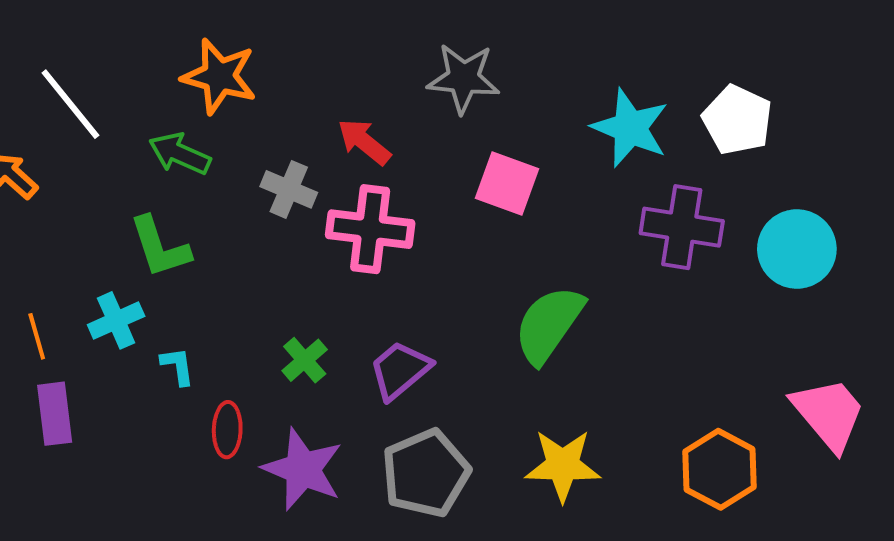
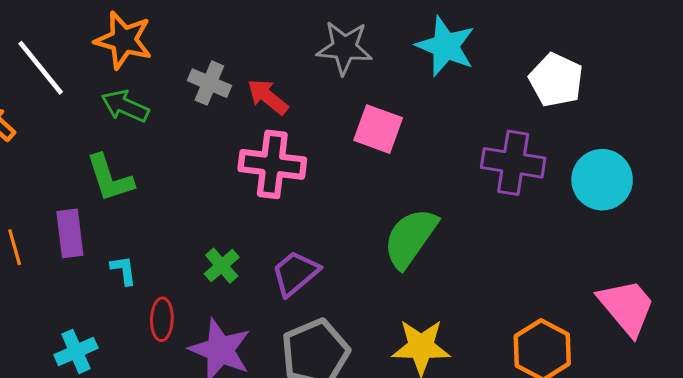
orange star: (219, 76) -> (124, 40), moved
cyan star: (630, 128) -> (446, 46), moved
gray cross: (289, 189) -> (209, 83), moved
cyan cross: (116, 320) -> (76, 351), moved
purple rectangle: (55, 414) -> (70, 233), moved

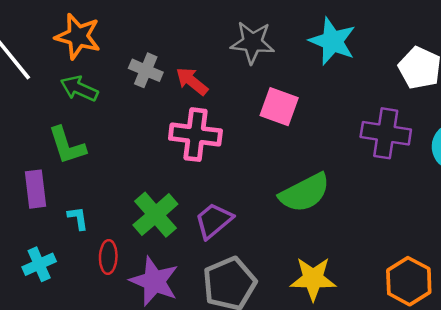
green semicircle: (410, 238) -> (305, 193), turned -152
green cross: (222, 266) -> (155, 215), size x1.6
cyan cross: (76, 351) -> (39, 264), moved

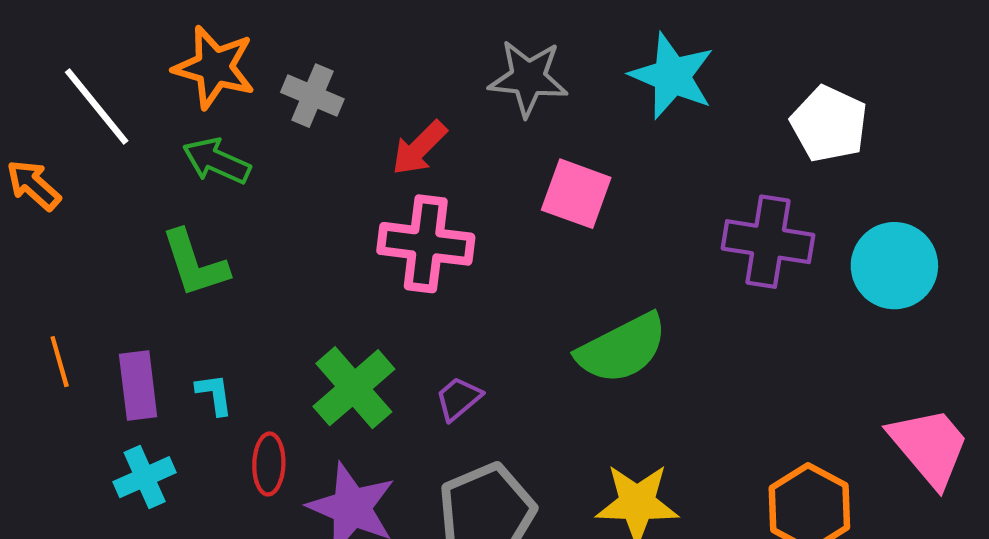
gray cross: (146, 70) -> (312, 96), moved
red arrow: (192, 81) -> (419, 148), turned -84
purple rectangle: (35, 189) -> (138, 386), moved
purple trapezoid: (214, 221) -> (458, 399), size x0.7

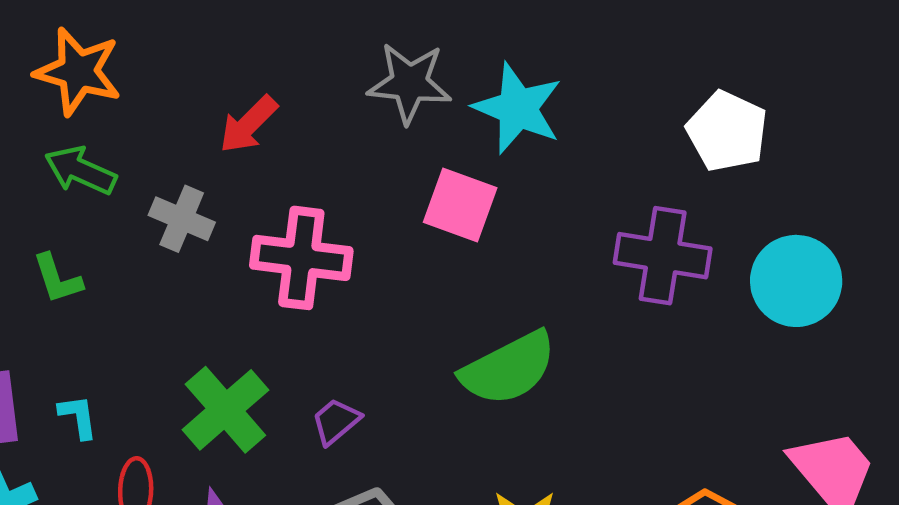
cyan star: (672, 76) -> (518, 108), moved
gray cross: (312, 96) -> (182, 219), moved
red arrow: (419, 148) -> (248, 124), moved
green L-shape: (195, 263) -> (57, 279), size x0.7

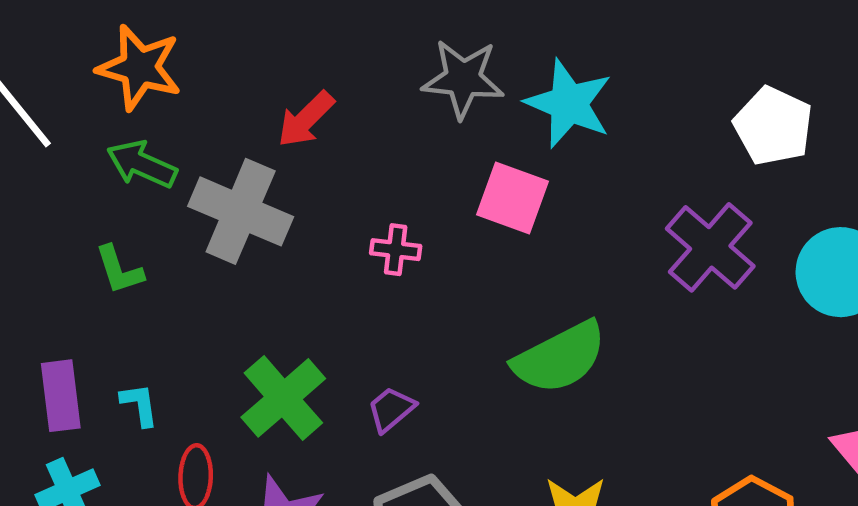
gray cross: (182, 219) -> (241, 211), size x1.6
purple cross: (663, 256) -> (710, 247), turned 32
pink cross: (301, 258) -> (396, 250), moved, size x0.5

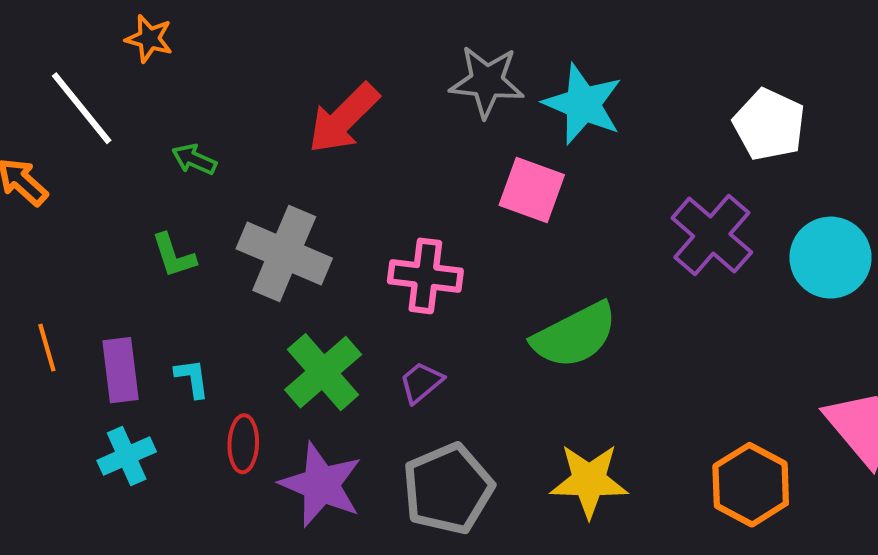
orange star: (139, 68) -> (149, 39), moved, size x0.6
red arrow: (306, 119) -> (344, 118), size x1.4
green arrow: (142, 164) -> (194, 159), size x0.7
gray cross: (241, 211) -> (284, 253), moved
pink cross: (396, 250) -> (425, 276), moved, size x1.6

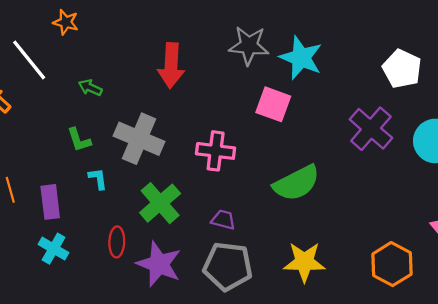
red arrow: (344, 118) -> (171, 65), turned -42
cyan L-shape: (192, 378) -> (98, 179), moved
purple trapezoid: (421, 382) -> (223, 220), moved, turned 55
cyan cross: (127, 456) -> (54, 249), turned -36
gray pentagon: (448, 489) -> (228, 266), turned 30

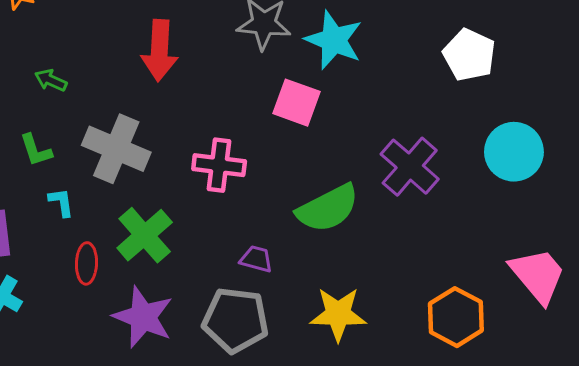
purple cross: (371, 129) -> (410, 167), moved
purple trapezoid: (223, 220) -> (256, 259), moved
red ellipse: (117, 242) -> (86, 263), moved

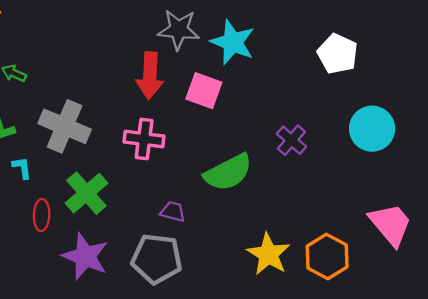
red arrow: (159, 50) -> (150, 76), moved
purple cross: (410, 167) -> (291, 140), size x0.7
yellow star: (338, 314) -> (268, 254), moved, turned 30

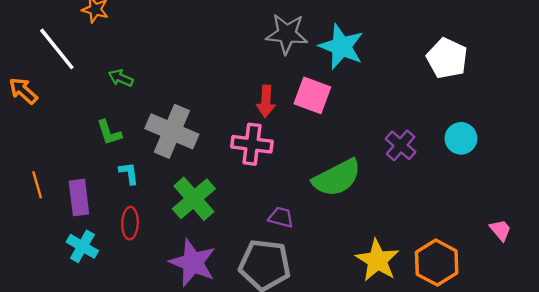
red arrow: (150, 76) -> (266, 101), moved, size x0.7
cyan circle: (372, 129) -> (461, 138), moved, size x0.7
red ellipse: (42, 215) -> (130, 223), moved
pink trapezoid: (390, 224) -> (500, 230), size x0.5

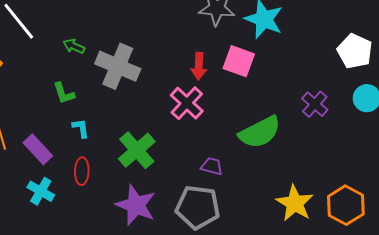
white pentagon: (447, 58) -> (355, 51), moved
gray cross: (172, 131) -> (118, 66), moved
pink cross: (252, 144) -> (187, 103), turned 36
purple rectangle: (79, 198) -> (38, 149), turned -36

